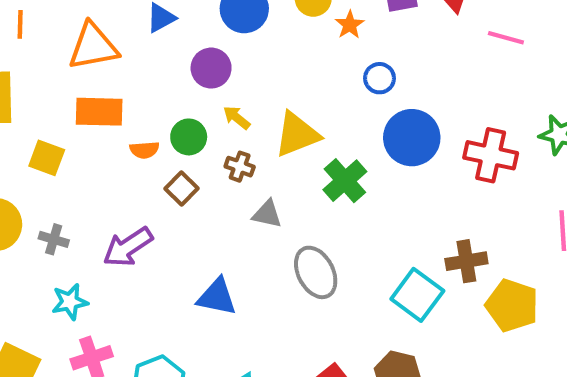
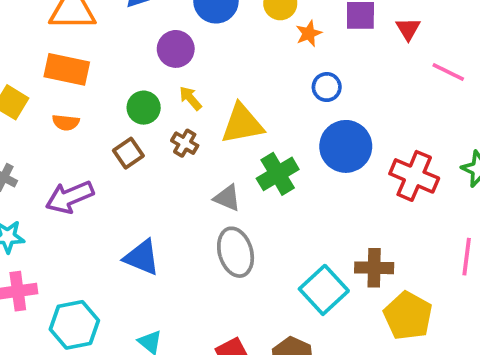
orange semicircle: (144, 150) -> (66, 122), moved
gray triangle: (267, 214) -> (227, 198), moved

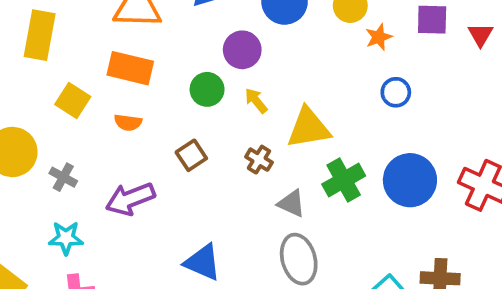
green circle: (144, 108) -> (207, 89), moved
brown cross: (185, 143) -> (259, 160), moved
blue circle: (346, 146) -> (410, 180), moved

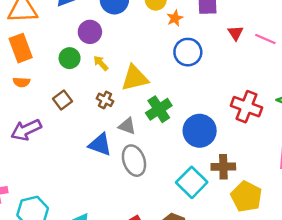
red triangle: (480, 35) -> (236, 33), moved
orange rectangle: (130, 68) -> (21, 48), turned 60
blue circle: (396, 92) -> (188, 52), size x1.5
blue circle: (410, 180) -> (200, 131), moved
blue triangle: (203, 262) -> (100, 144), moved

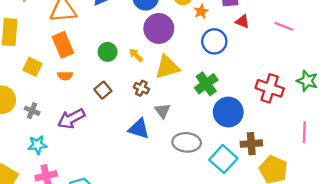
purple circle: (90, 32) -> (159, 28), moved, size x1.4
red triangle: (236, 33) -> (242, 22), moved, turned -32
green cross: (159, 109) -> (206, 84), moved
gray triangle: (127, 126) -> (163, 111), turned 35
gray ellipse: (134, 161) -> (187, 142), moved, turned -64

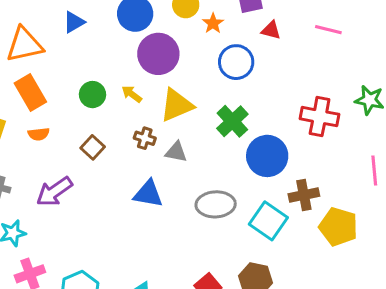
gray triangle: (163, 111) -> (176, 152), moved, turned -35

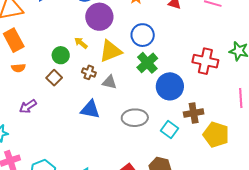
blue circle: (236, 62) -> (143, 35), moved
green circle: (92, 95) -> (61, 55), moved
purple arrow: (54, 192) -> (28, 106), size x0.7
cyan square: (268, 221) -> (170, 130), size x0.7

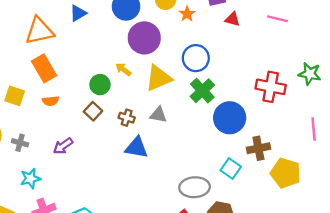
brown cross: (89, 72) -> (127, 118), moved
gray ellipse: (135, 118) -> (195, 187), moved

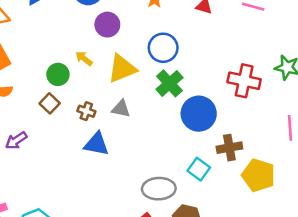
purple circle: (144, 38) -> (107, 25), size x0.7

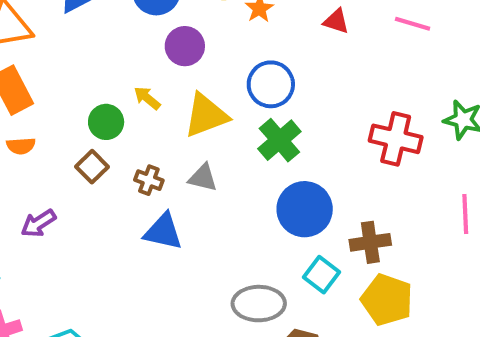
blue circle: (199, 114) -> (305, 209), moved
yellow pentagon: (258, 175) -> (387, 300), moved

